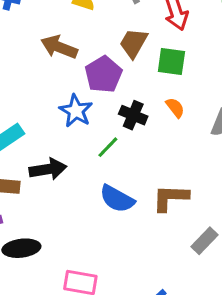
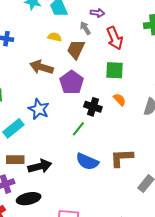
brown trapezoid: (134, 43) -> (76, 49), moved
blue star: (76, 111) -> (39, 109), moved
black arrow: (48, 169) -> (40, 166), moved

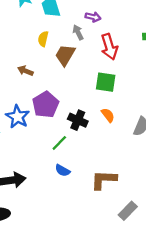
yellow semicircle: (55, 37) -> (43, 39), turned -96
brown arrow: (42, 67) -> (25, 71), size x0.6
purple pentagon: (72, 82) -> (46, 105), moved
blue semicircle: (87, 162) -> (63, 170), moved, size x0.6

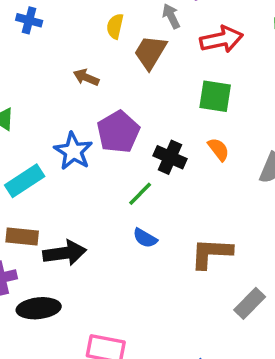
red arrow: (109, 47) -> (221, 39), turned -85

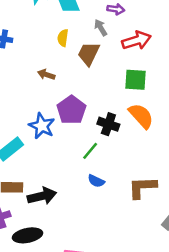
orange semicircle: (219, 149) -> (141, 116), size x1.6

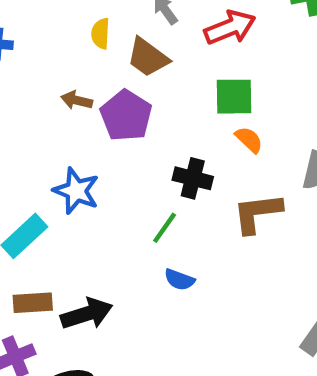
brown trapezoid: (89, 54) -> (148, 57), turned -75
purple pentagon: (71, 110) -> (126, 116), moved
orange semicircle: (141, 116) -> (249, 140), moved, size x0.6
brown L-shape: (142, 187) -> (257, 213), moved

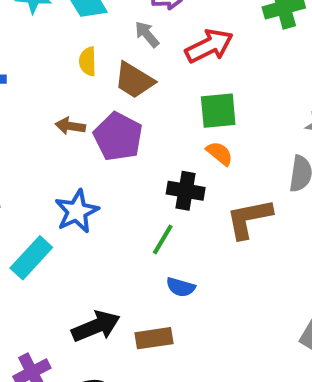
orange semicircle: (249, 140) -> (219, 153), moved
blue star: (76, 191) -> (77, 211), turned 30
brown rectangle: (33, 303) -> (154, 338), moved

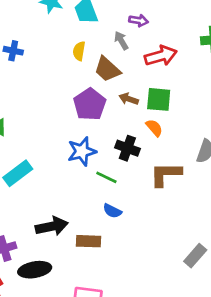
brown arrow: (70, 126) -> (129, 99), moved
blue star: (77, 211) -> (82, 151), moved
green line: (163, 239) -> (106, 177), turned 75

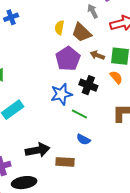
blue cross: (13, 51) -> (11, 17), turned -32
yellow semicircle: (79, 51) -> (59, 28), moved
black cross: (127, 148) -> (88, 85), moved

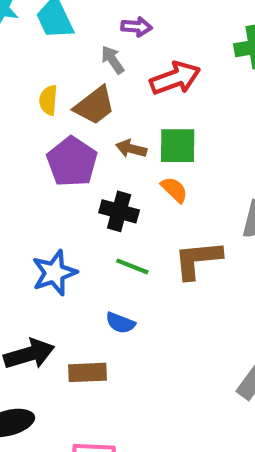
brown trapezoid: (82, 33) -> (95, 106), turned -75
blue star: (61, 94) -> (54, 273), moved
green line: (79, 114) -> (132, 266), moved

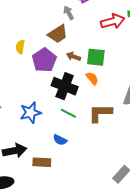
red arrow: (175, 78) -> (113, 21), moved
yellow semicircle: (48, 100) -> (20, 47), moved
black cross: (119, 211) -> (65, 86), size x1.4

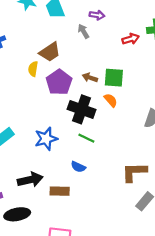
red arrow: (113, 21) -> (131, 39), size x0.7
brown trapezoid: (58, 34) -> (50, 52), moved
brown L-shape: (100, 113) -> (134, 172), moved

